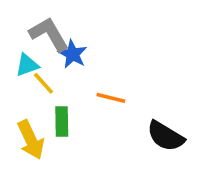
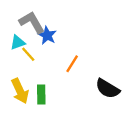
orange line: (111, 98) -> (72, 64), turned -72
green rectangle: (62, 122) -> (41, 95), moved

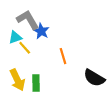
orange line: (72, 64) -> (63, 56), turned -49

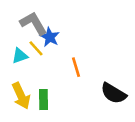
cyan triangle: (15, 37) -> (20, 56), moved
yellow line: (25, 48) -> (36, 48), moved

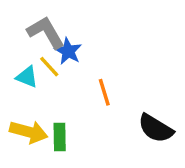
cyan triangle: (20, 56) -> (27, 77), turned 42
yellow arrow: (21, 96) -> (29, 132), turned -50

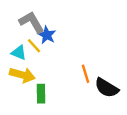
orange line: (104, 92) -> (86, 74), moved
yellow arrow: (29, 132) -> (22, 75), moved

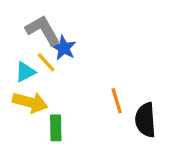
cyan triangle: (19, 53) -> (25, 72), turned -49
black semicircle: (107, 88) -> (145, 120), turned 55

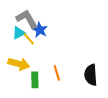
cyan triangle: (25, 72) -> (19, 33), moved
orange line: (117, 101) -> (57, 73), moved

